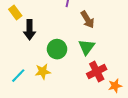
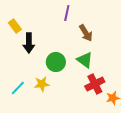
green triangle: (87, 47) -> (85, 60), turned -30

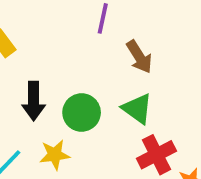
black arrow: (29, 43) -> (34, 101), moved

